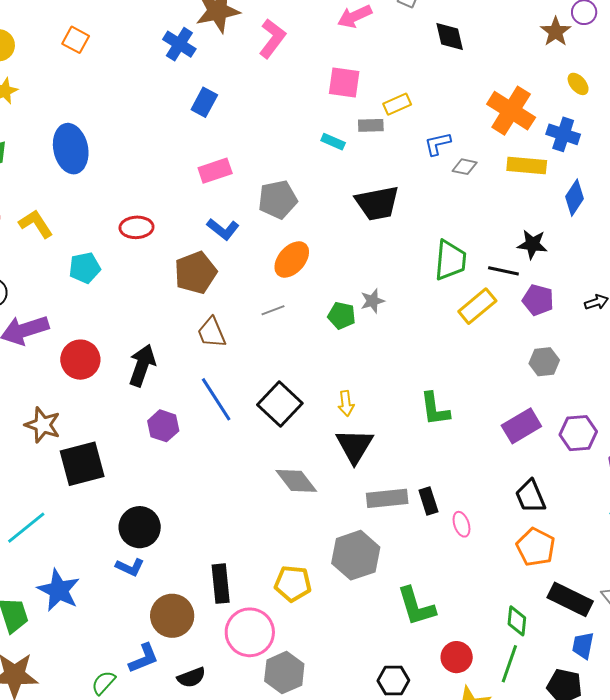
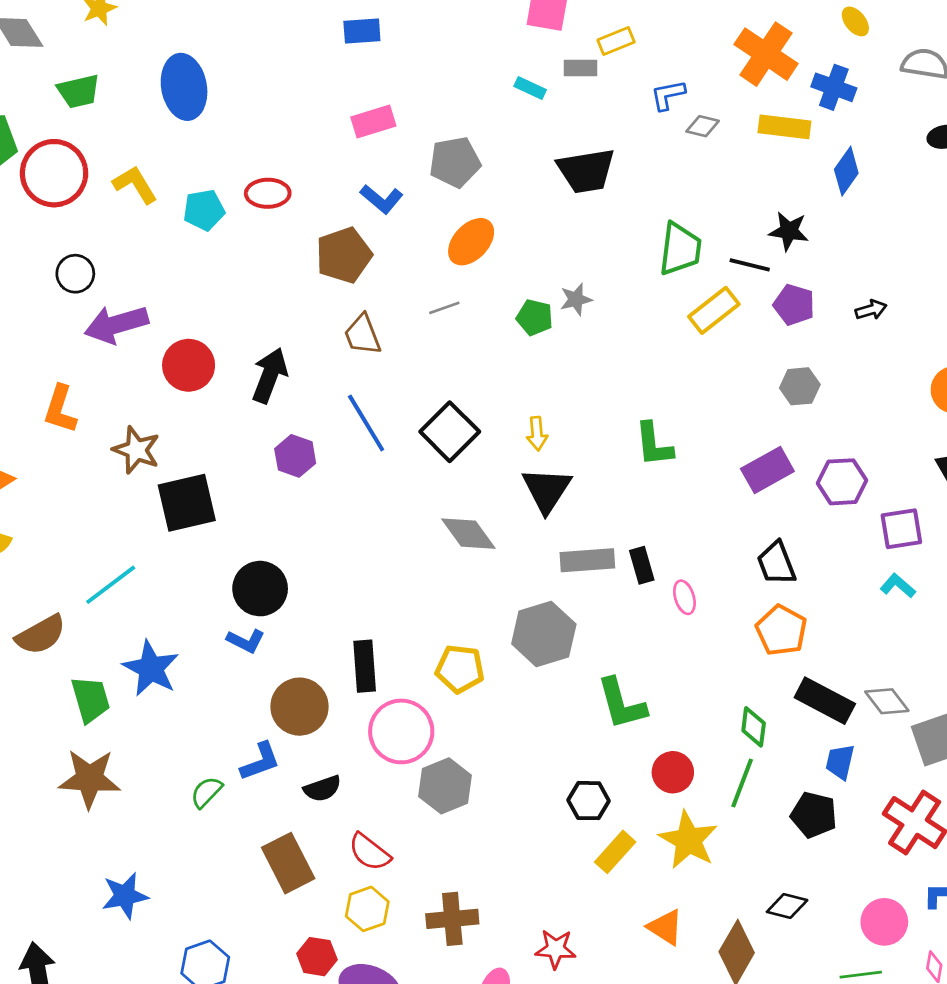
blue rectangle: (204, 102) -> (362, 31), turned 56
cyan pentagon: (85, 268) -> (204, 210), moved

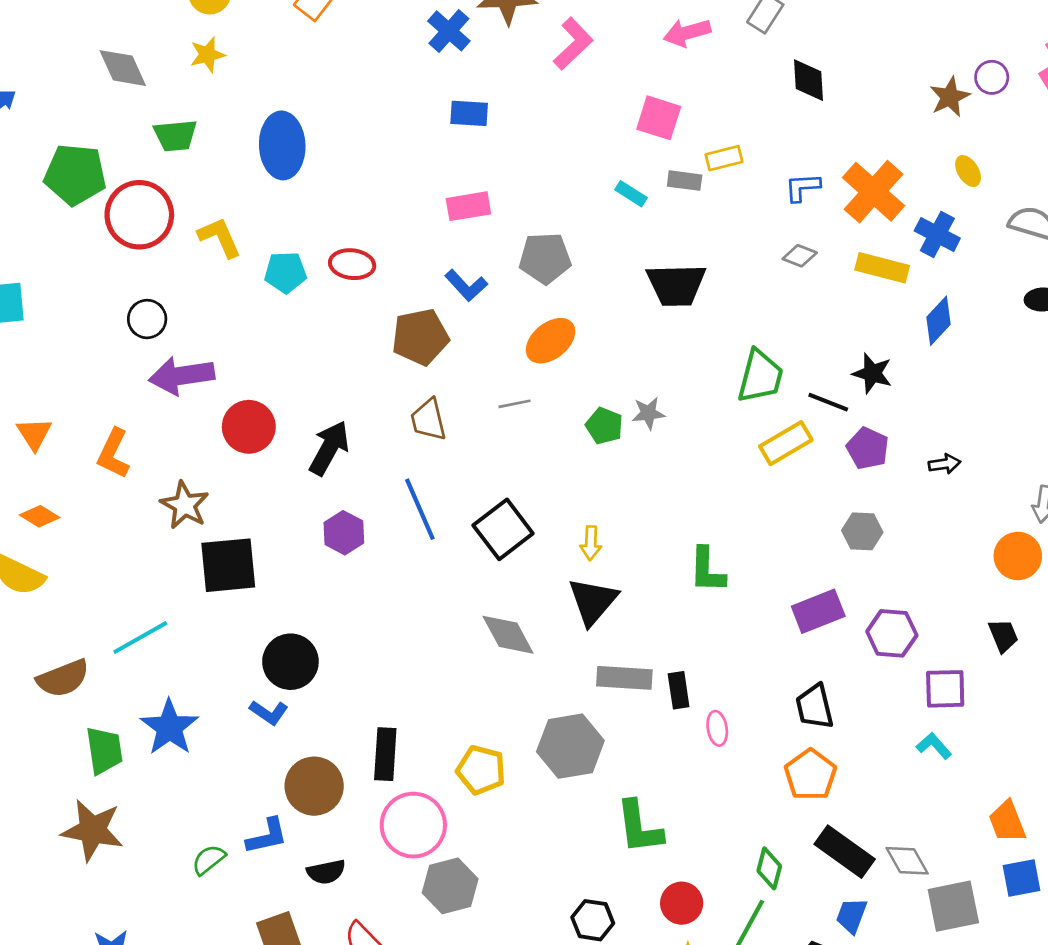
blue L-shape: (668, 95) -> (802, 187), moved

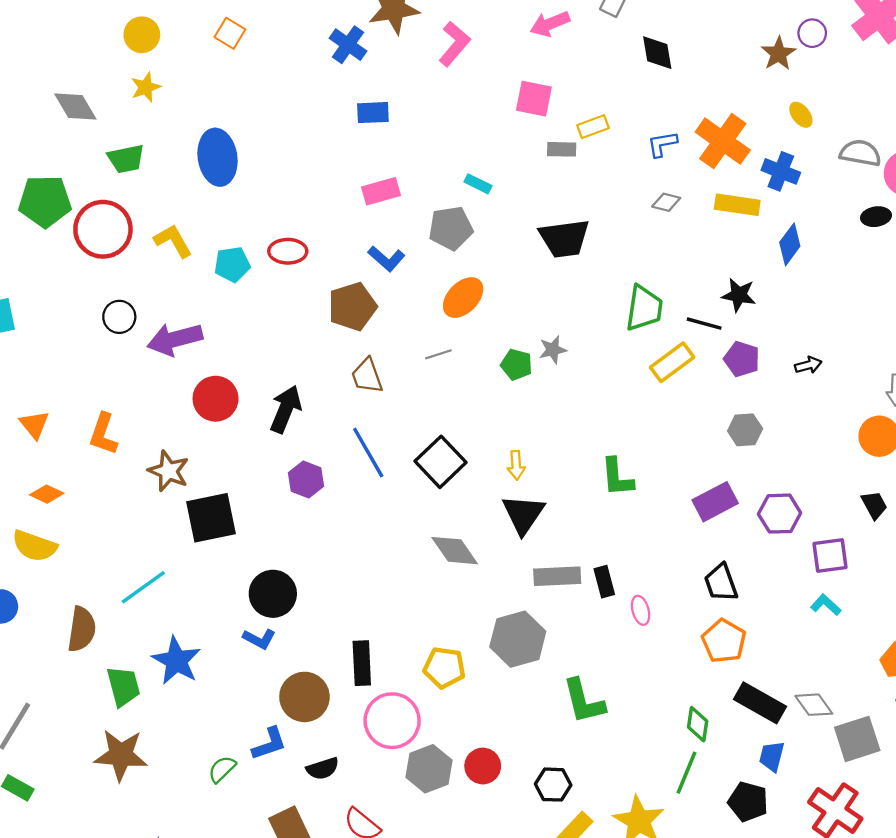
cyan rectangle: (631, 194) -> (478, 184), moved
purple arrow: (182, 376) -> (175, 339), moved
brown semicircle: (63, 678) -> (82, 629), turned -54
red circle: (682, 903) -> (483, 766), moved

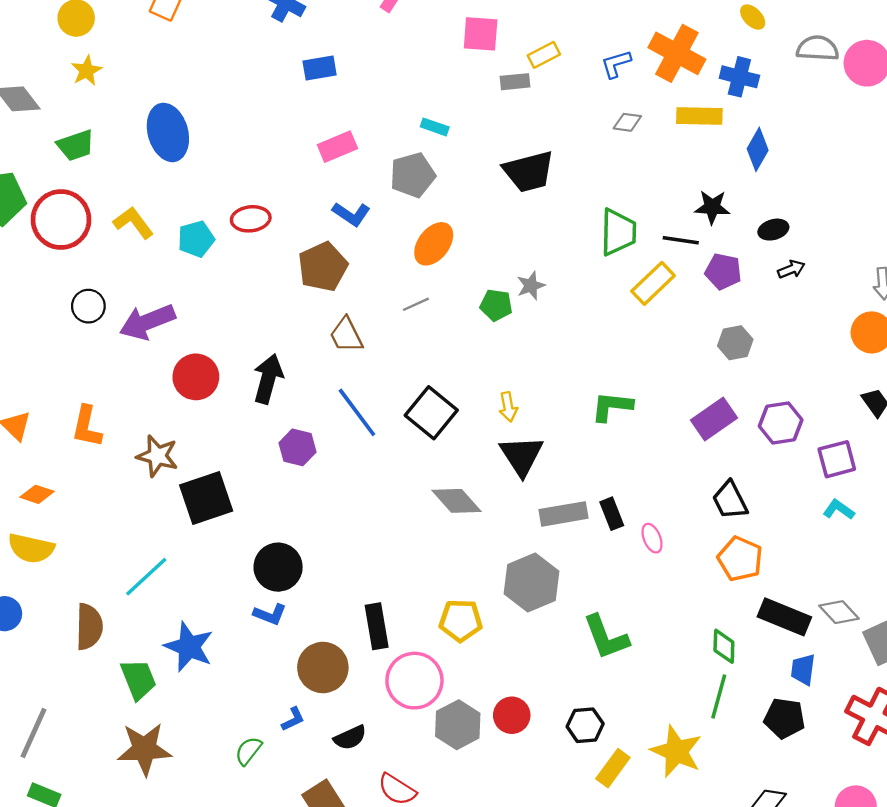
black ellipse: (876, 217) -> (773, 230), moved
green L-shape: (617, 477) -> (612, 406), turned 108
blue L-shape: (269, 744) -> (293, 719), size x0.7

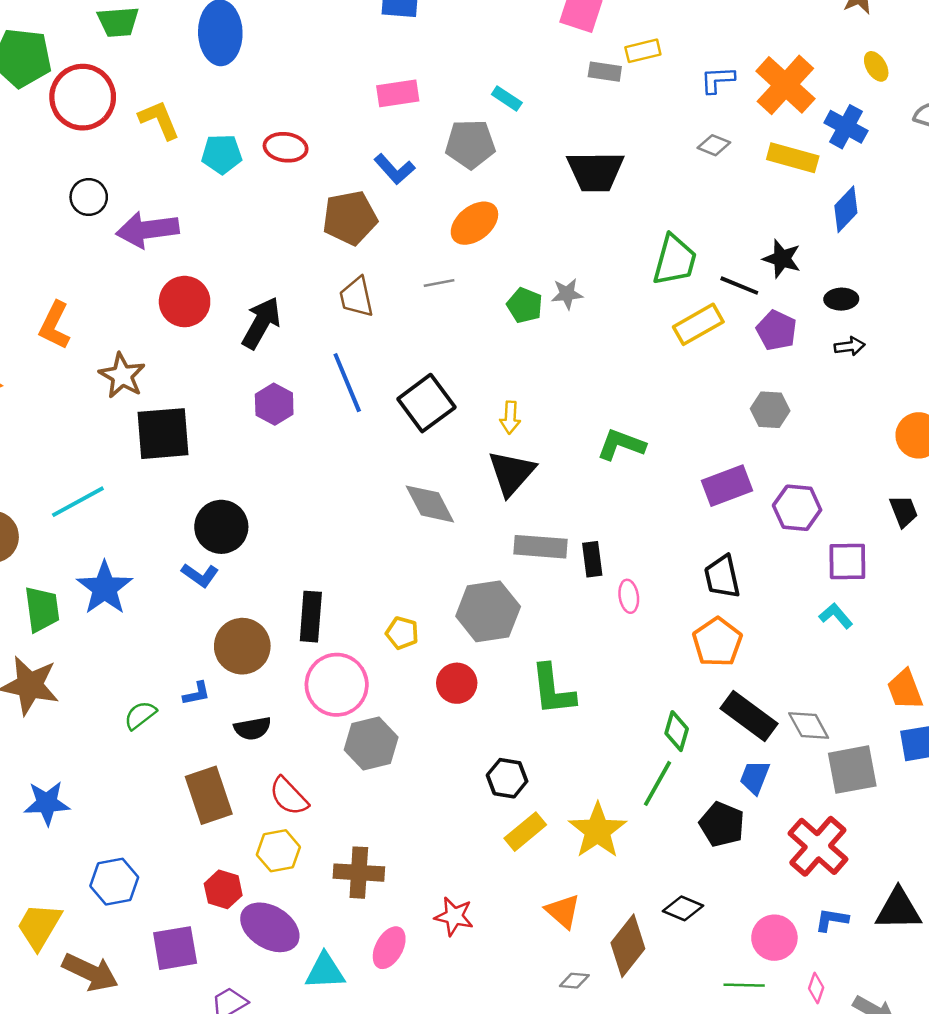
yellow pentagon: (461, 620) -> (402, 633), size x0.7
red circle: (512, 715) -> (457, 683), moved

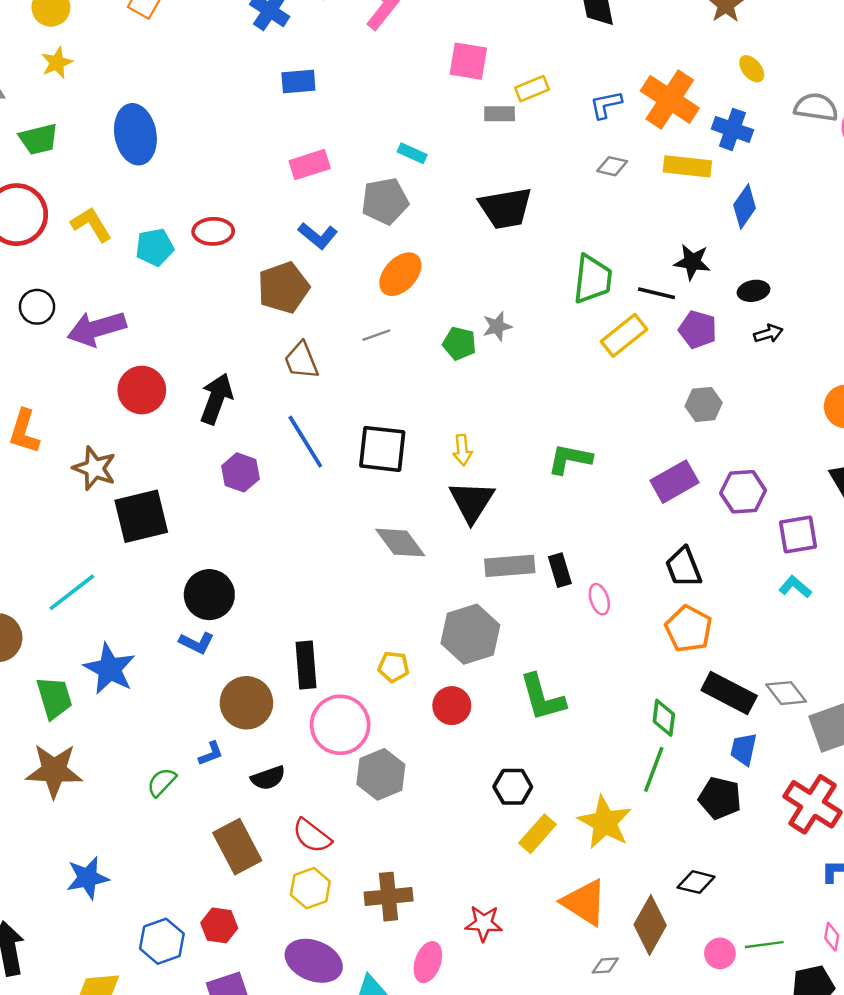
black square: (426, 403) -> (382, 449), turned -38
red hexagon: (223, 889) -> (219, 925), moved
orange triangle: (563, 911) -> (584, 902), size x1.4
pink circle: (774, 938) -> (720, 953), moved, size x0.7

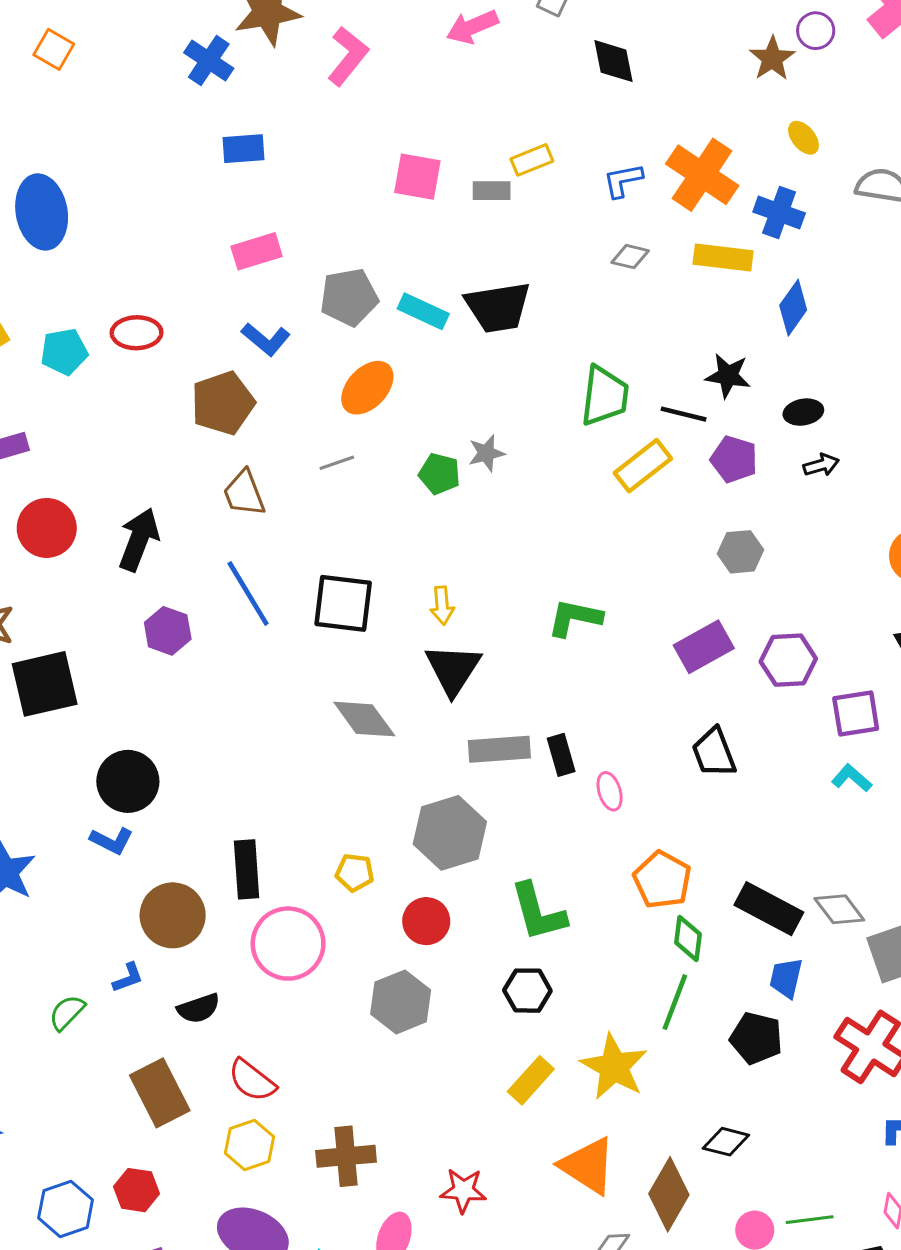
pink square: (468, 61) -> (417, 177), moved
cyan rectangle: (412, 153) -> (423, 311), moved, size x1.4
orange pentagon: (689, 629) -> (662, 880), moved
gray hexagon: (381, 774) -> (401, 1002), moved
black hexagon: (513, 787) -> (527, 991), moved

